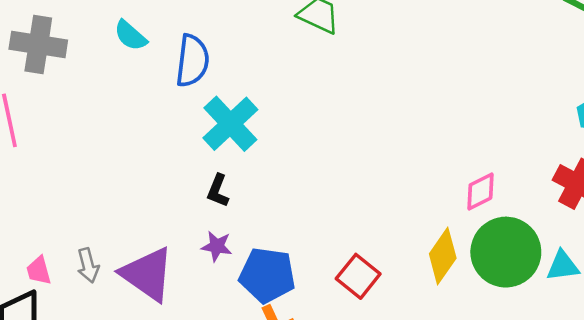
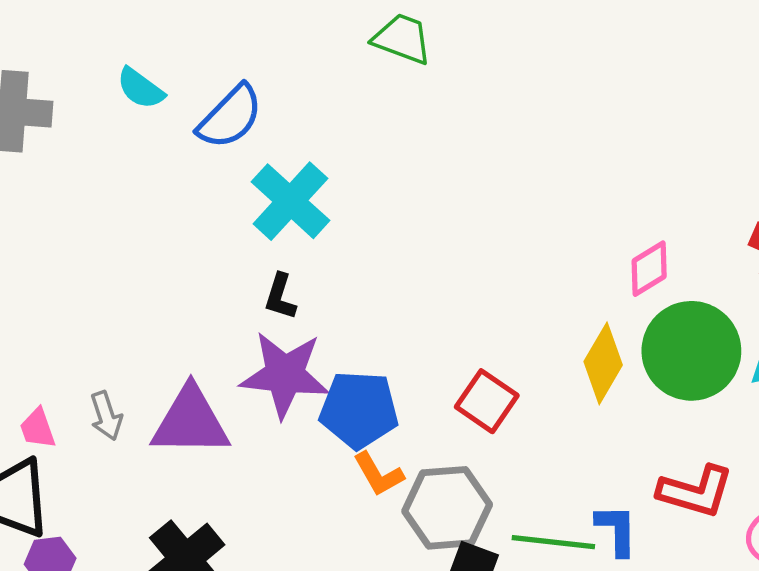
blue semicircle: (192, 61) -> (230, 117), turned 42
purple star: (217, 246) -> (285, 375), size x2.0
purple triangle: (147, 274) -> (190, 421), turned -30

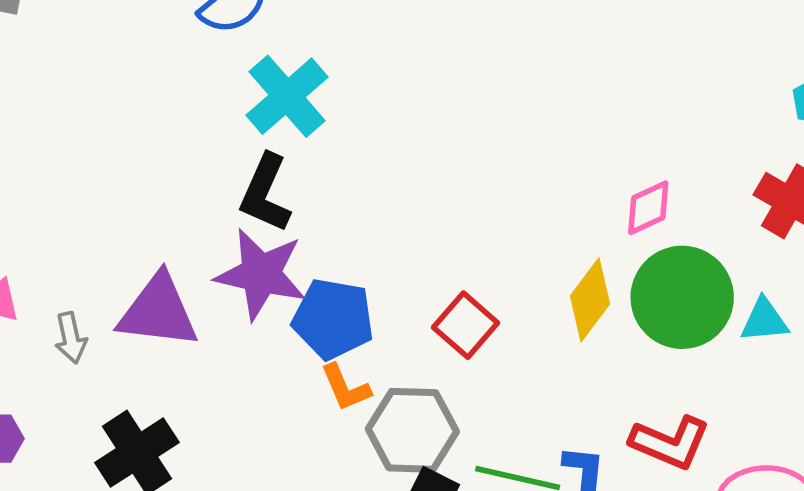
black L-shape: (280, 297) -> (265, 193), size x1.6
gray arrow: (106, 416) -> (71, 338), moved

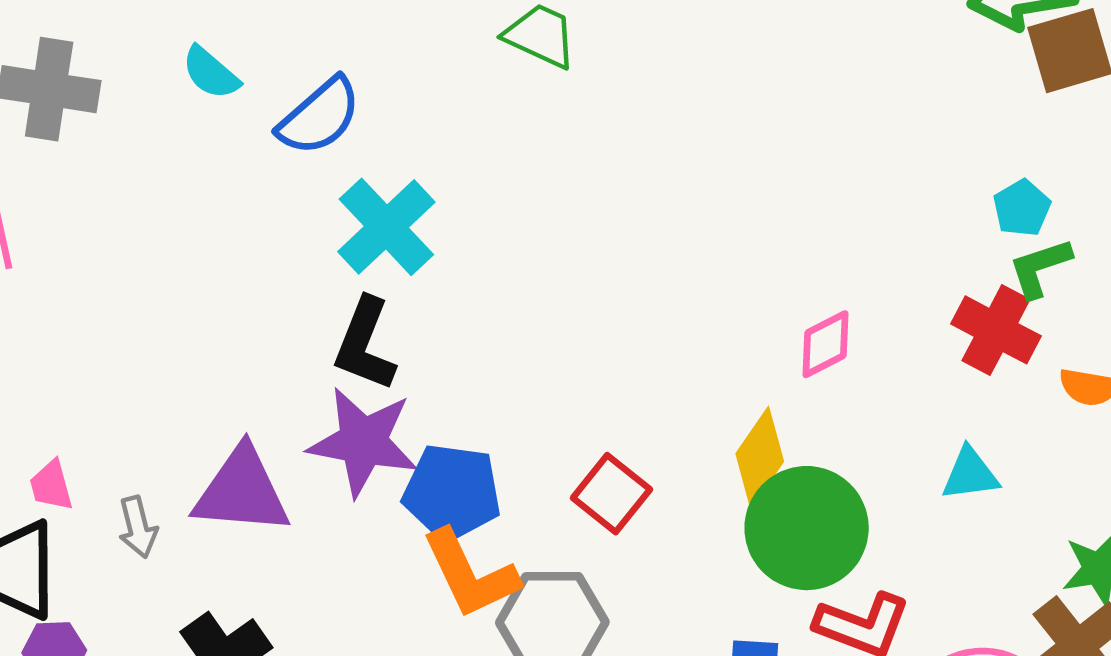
green circle: (682, 297) -> (807, 528), moved
orange L-shape: (346, 388) -> (470, 574), size x1.6

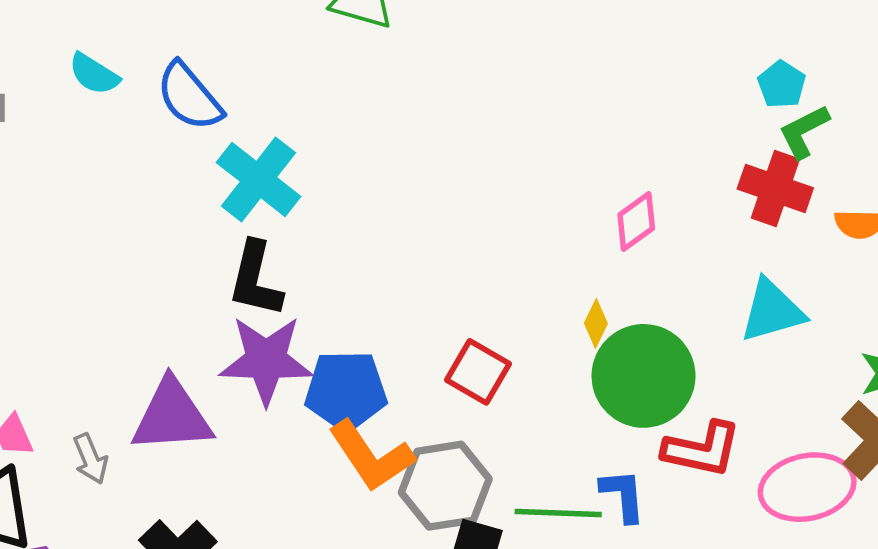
blue semicircle: (319, 116) -> (189, 97), turned 100
yellow diamond: (760, 457) -> (596, 323), size x0.6
cyan triangle: (970, 474) -> (772, 311), size x1.4

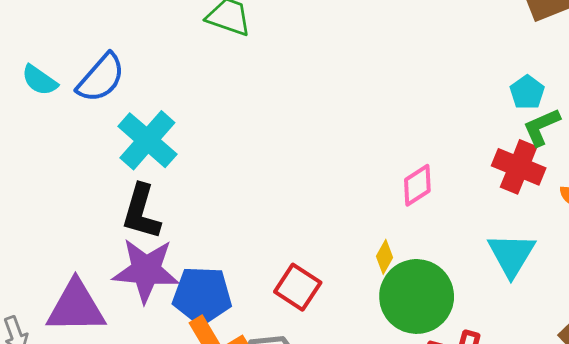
cyan semicircle: (94, 74) -> (39, 80), moved
blue semicircle: (189, 97) -> (101, 78), turned -102
cyan triangle: (772, 311) -> (512, 255), turned -46

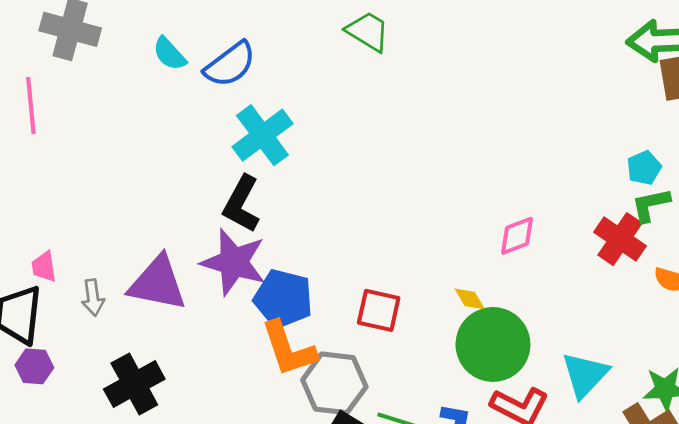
cyan triangle: (512, 255) -> (585, 375), moved
yellow diamond: (384, 257) -> (470, 299), turned -72
red square: (298, 287) -> (379, 310), turned -33

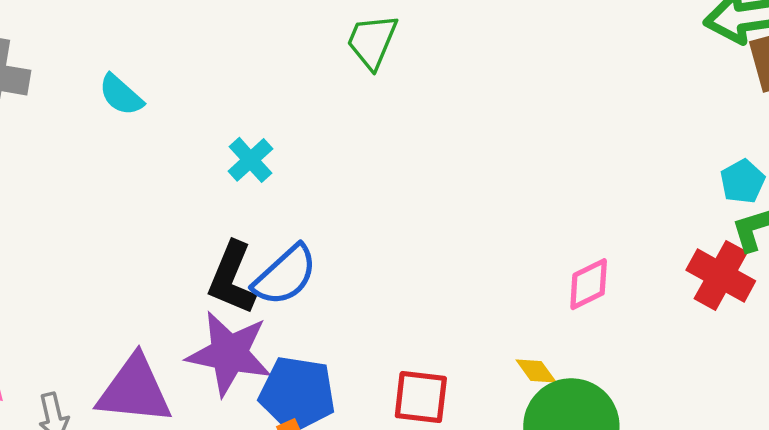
green trapezoid: (368, 31) -> (372, 41), turned -93
blue semicircle: (230, 64) -> (285, 275), moved
cyan cross: (262, 135) -> (250, 160), moved, size x0.6

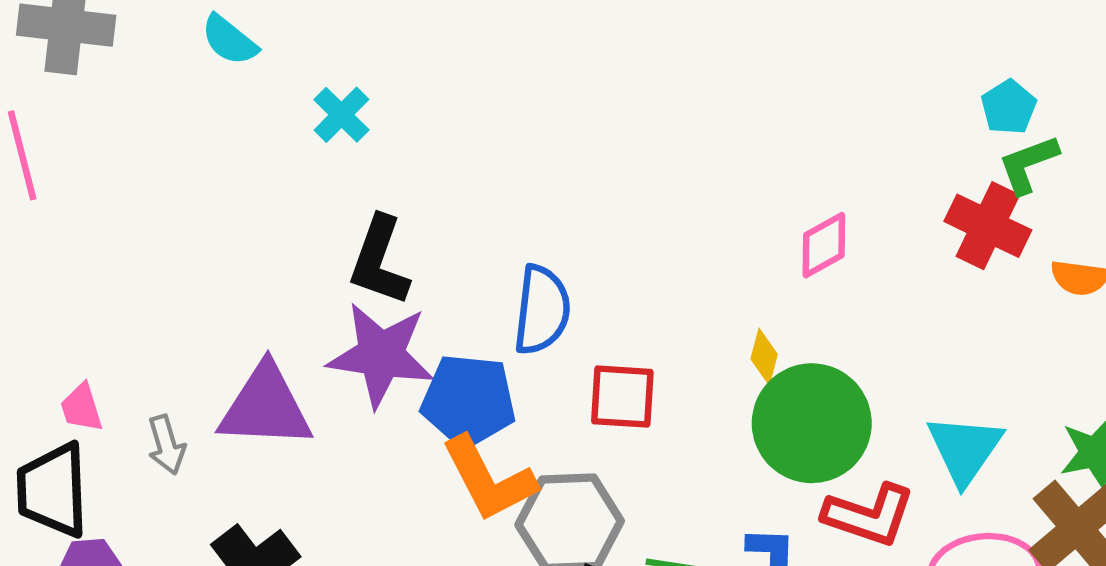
cyan cross: (250, 160) -> (341, 115), moved
blue semicircle: (285, 275) -> (542, 310), moved, turned -38
yellow diamond: (536, 371) -> (764, 357), turned 54

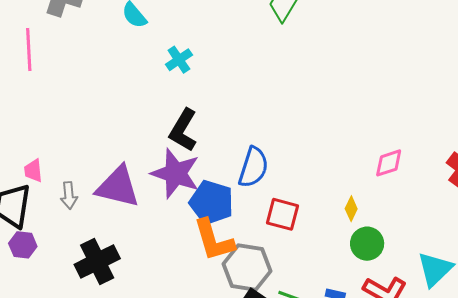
green circle: (812, 423) -> (367, 244), size x0.6

